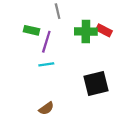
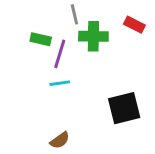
red rectangle: (104, 30) -> (134, 25), moved
green cross: (86, 31) -> (93, 36), moved

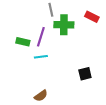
green rectangle: (41, 39) -> (23, 42), moved
black square: (124, 108) -> (85, 74), size x0.6

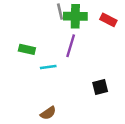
green cross: (64, 25) -> (75, 16), moved
purple line: (41, 37) -> (71, 46), moved

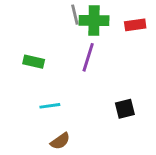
red rectangle: (108, 20) -> (135, 25), turned -35
cyan line: (48, 67) -> (50, 106), moved

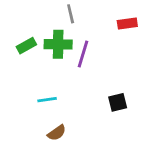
green cross: (94, 20) -> (58, 44), moved
green rectangle: (34, 62) -> (26, 46), moved, turned -42

